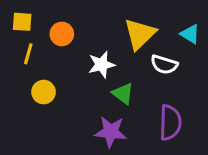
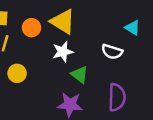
yellow triangle: (140, 34) -> (63, 22), moved, turned -44

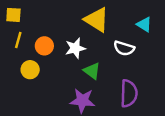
yellow triangle: (63, 22) -> (97, 20), moved
orange circle: (31, 28) -> (44, 46), moved

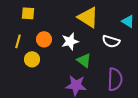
yellow square: (13, 15) -> (28, 13), moved
yellow line: (18, 40) -> (18, 41), moved

